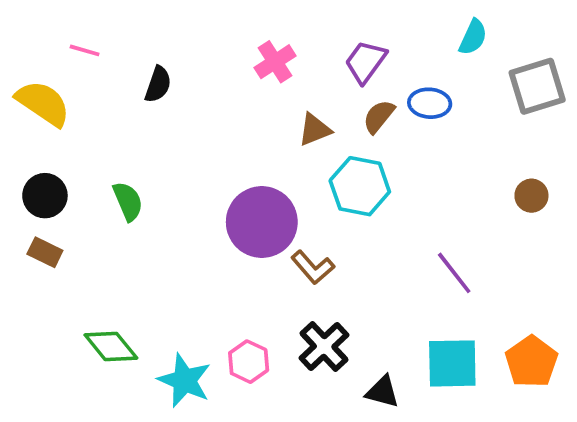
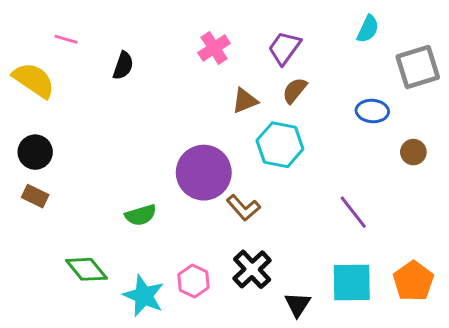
blue ellipse: (430, 103) -> (372, 111), moved
green semicircle: (128, 201) -> (141, 215), moved, turned 96
black triangle: (382, 392) -> (298, 304), turned 48

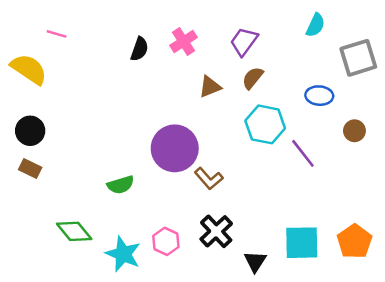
black semicircle: (123, 66) -> (139, 49), moved
cyan hexagon: (280, 145) -> (265, 124), moved
purple line: (353, 212) -> (303, 153), moved

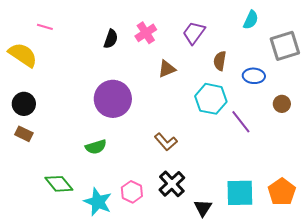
brown semicircle: (253, 78) -> (220, 61), moved, turned -30
purple circle: (175, 148) -> (113, 99), moved

